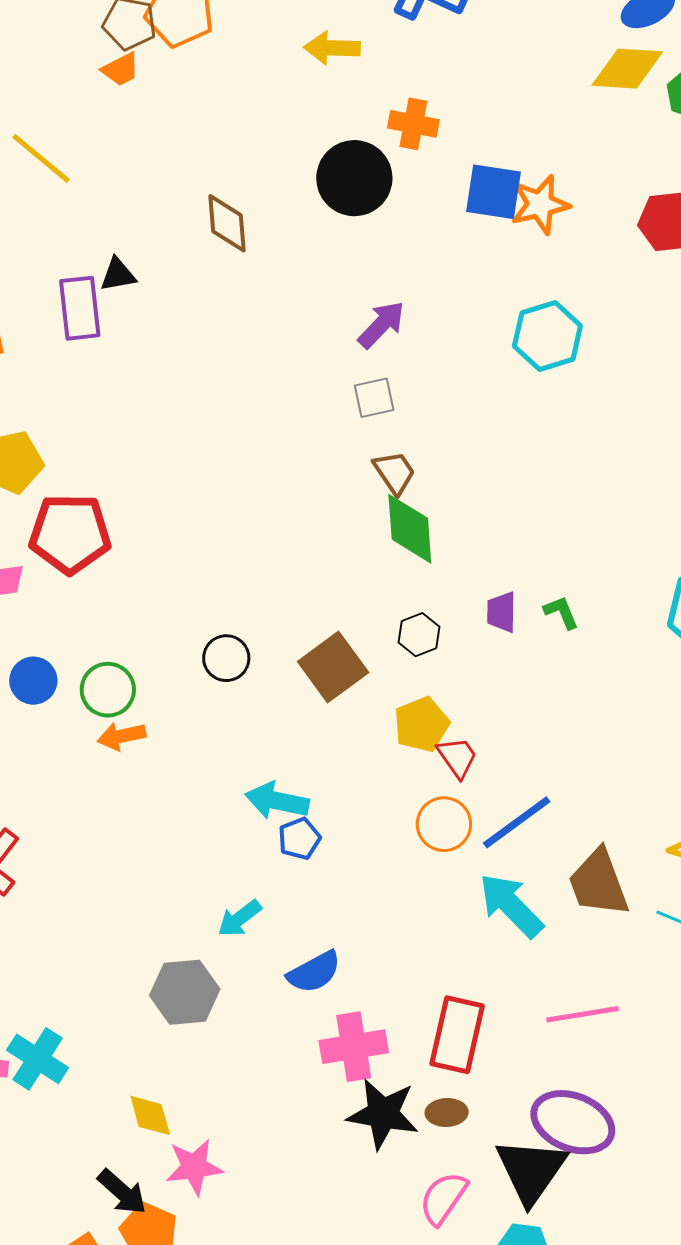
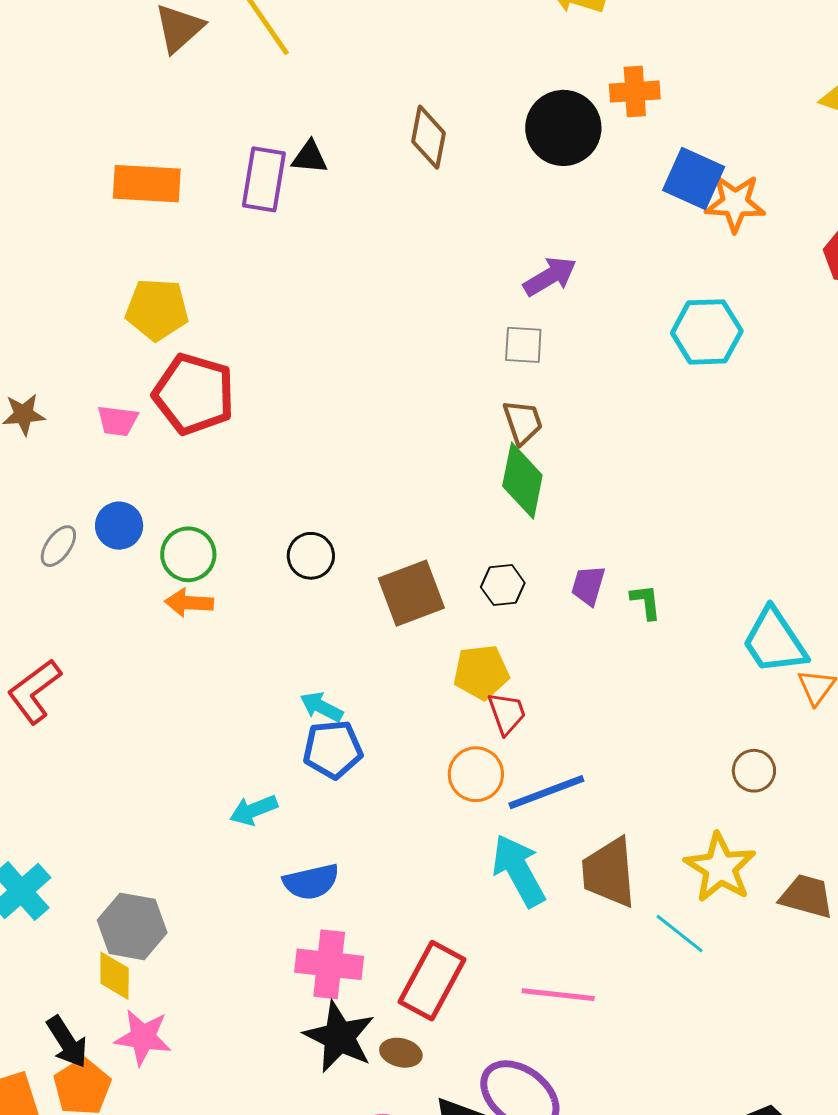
orange cross: (413, 124) -> (635, 92), turned -30
cyan arrow: (277, 801) -> (321, 707), size x0.7
blue pentagon: (299, 839) -> (333, 749), size x1.4
gray hexagon: (185, 992) -> (132, 926), moved

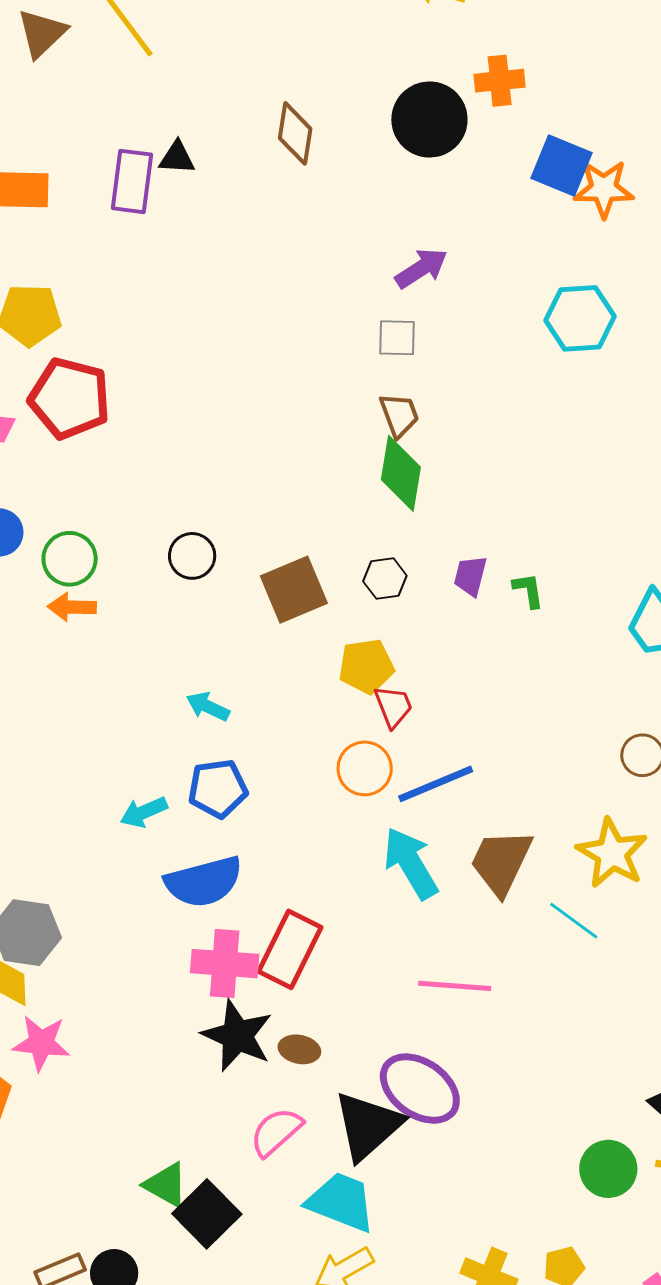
blue pentagon: (333, 749) -> (218, 789), moved
brown trapezoid: (609, 872) -> (501, 862), turned 32
blue semicircle: (311, 882) -> (204, 882), size x1.4
red rectangle: (432, 981) -> (290, 949), moved

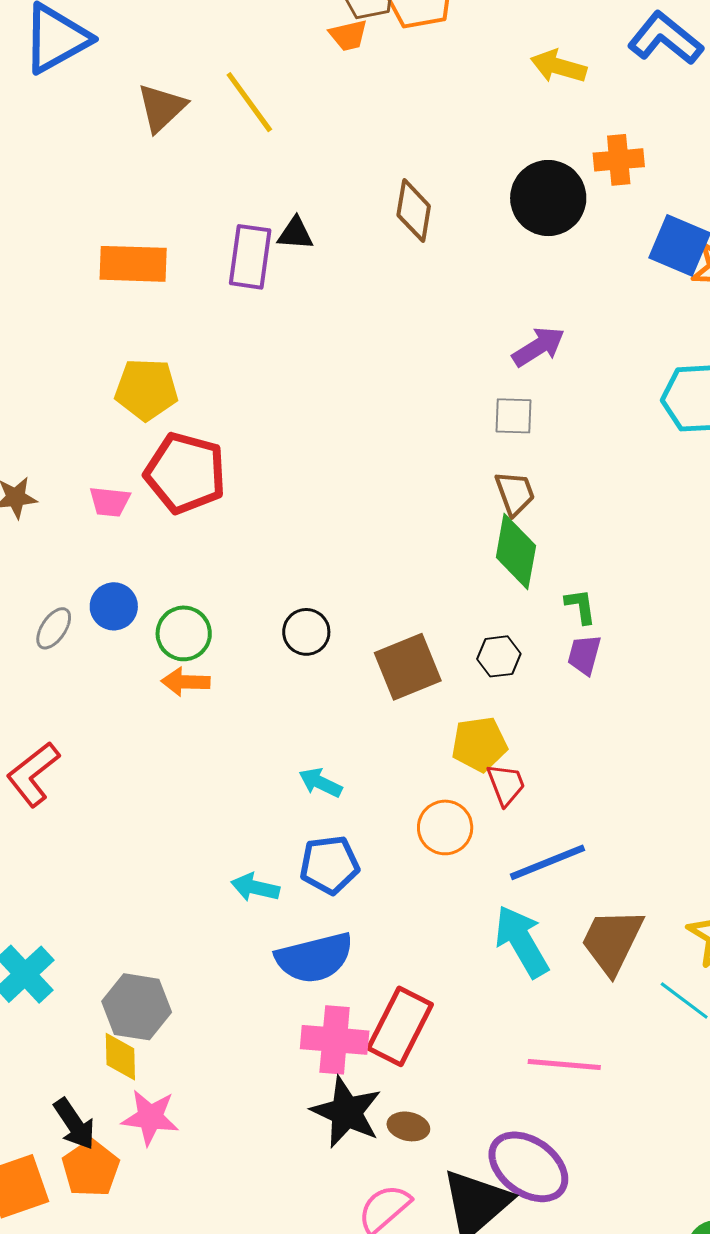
green L-shape: (528, 590) -> (580, 606), moved
orange circle: (365, 768) -> (445, 827), moved
cyan arrow: (144, 812) -> (255, 887), turned 36

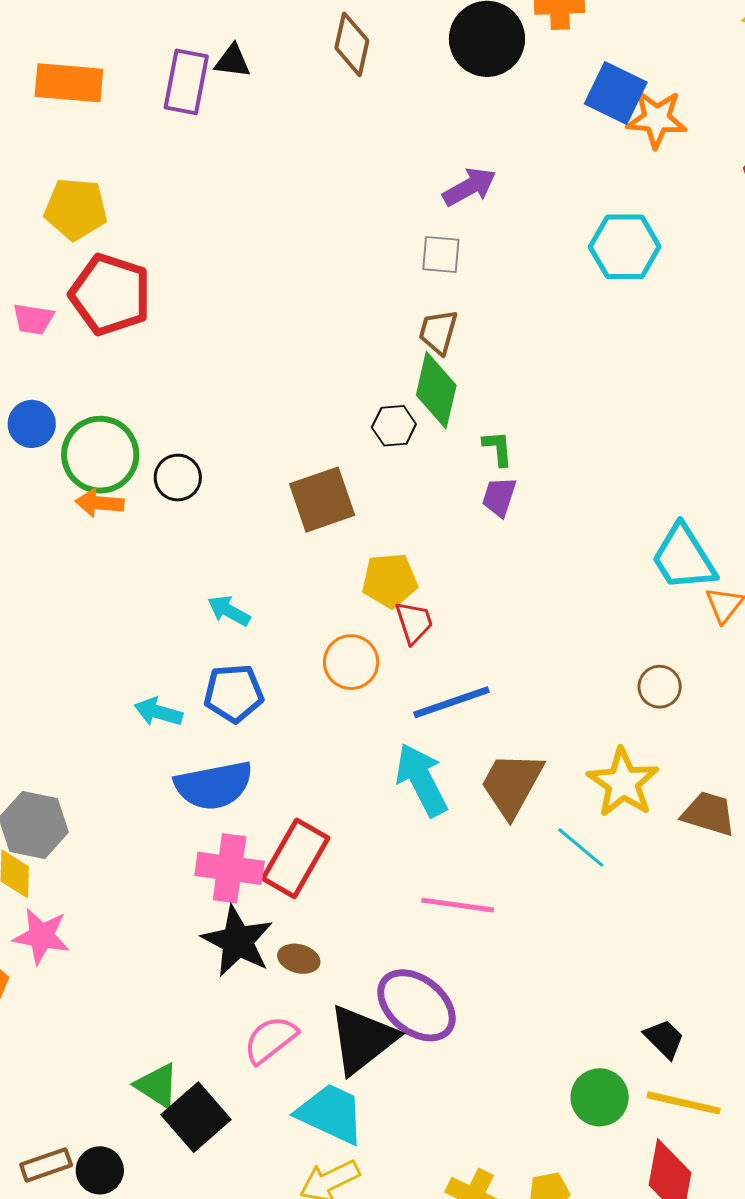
brown trapezoid: (515, 493) -> (438, 332), turned -147
black circle: (306, 632) -> (178, 478), moved
green circle: (184, 633) -> (100, 455), size x1.4
black hexagon: (499, 656) -> (394, 426), moved

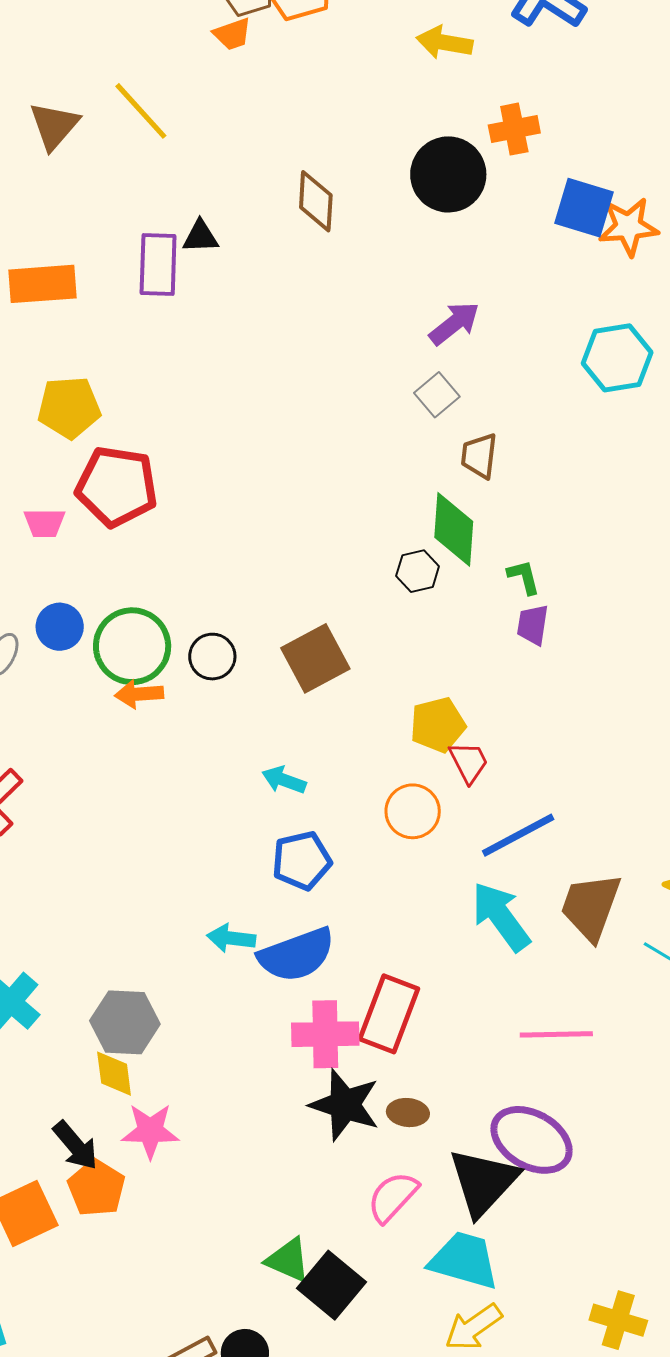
gray square: (441, 255) -> (437, 395), turned -36
brown trapezoid: (438, 332) -> (479, 456), moved
brown square: (322, 500) -> (315, 658), moved
cyan arrow: (158, 712) -> (231, 938), moved

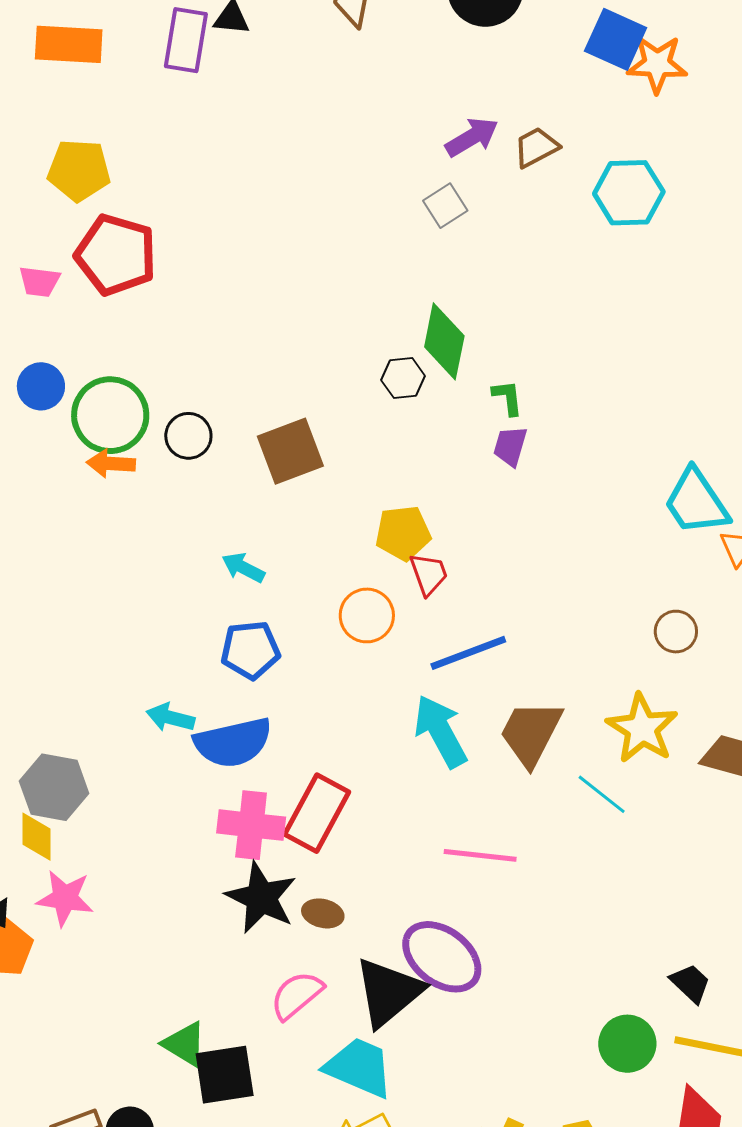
brown trapezoid: (479, 456) -> (536, 147), moved, turned 48
black square: (332, 1285) -> (225, 1075), turned 34

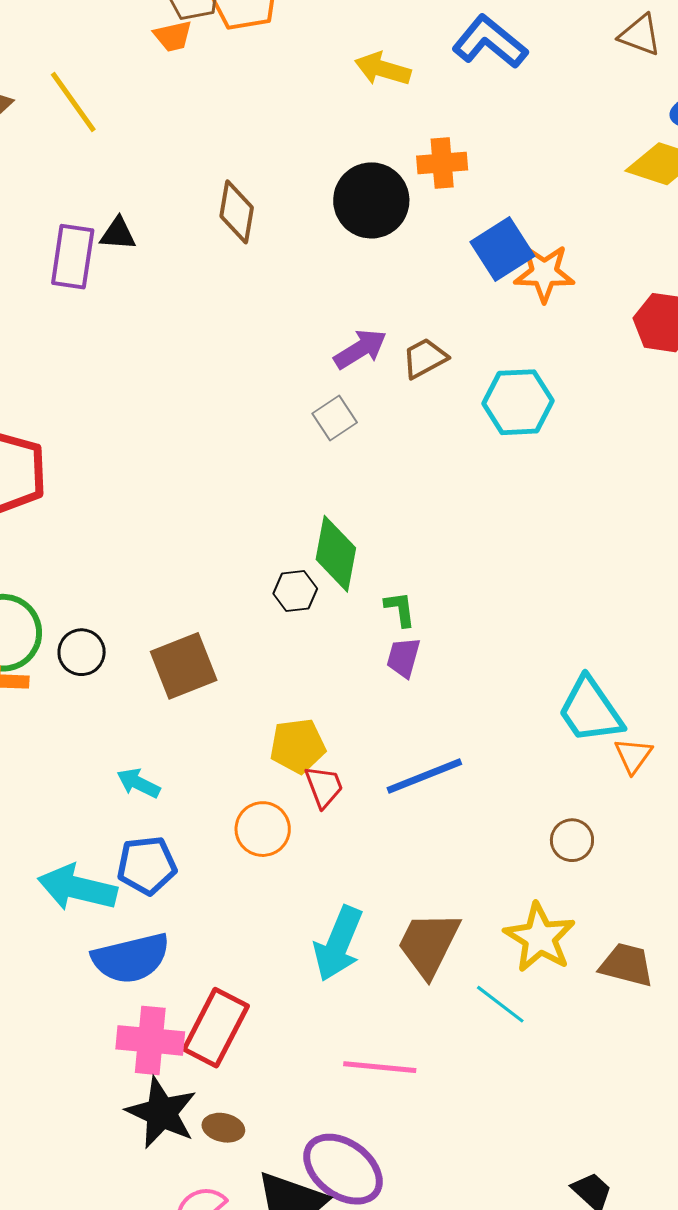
blue square: (616, 39) -> (502, 249), turned 34
blue line: (468, 653) -> (424, 776), moved
cyan arrow: (170, 718) -> (77, 888), moved, size x1.6
cyan arrow: (441, 731) -> (338, 944), turned -128

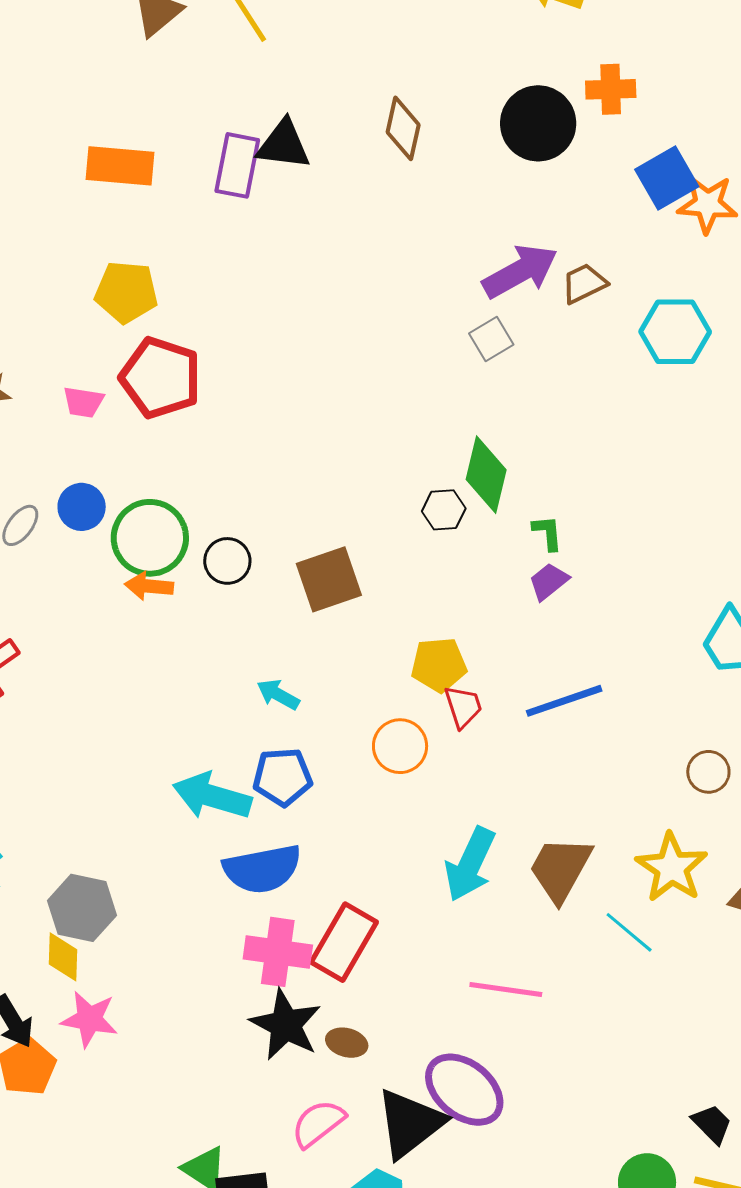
black triangle: (118, 234) -> (284, 145), size x1.5
purple arrow: (360, 349) -> (520, 271), size x1.4
purple trapezoid: (403, 658) -> (549, 581), turned 33

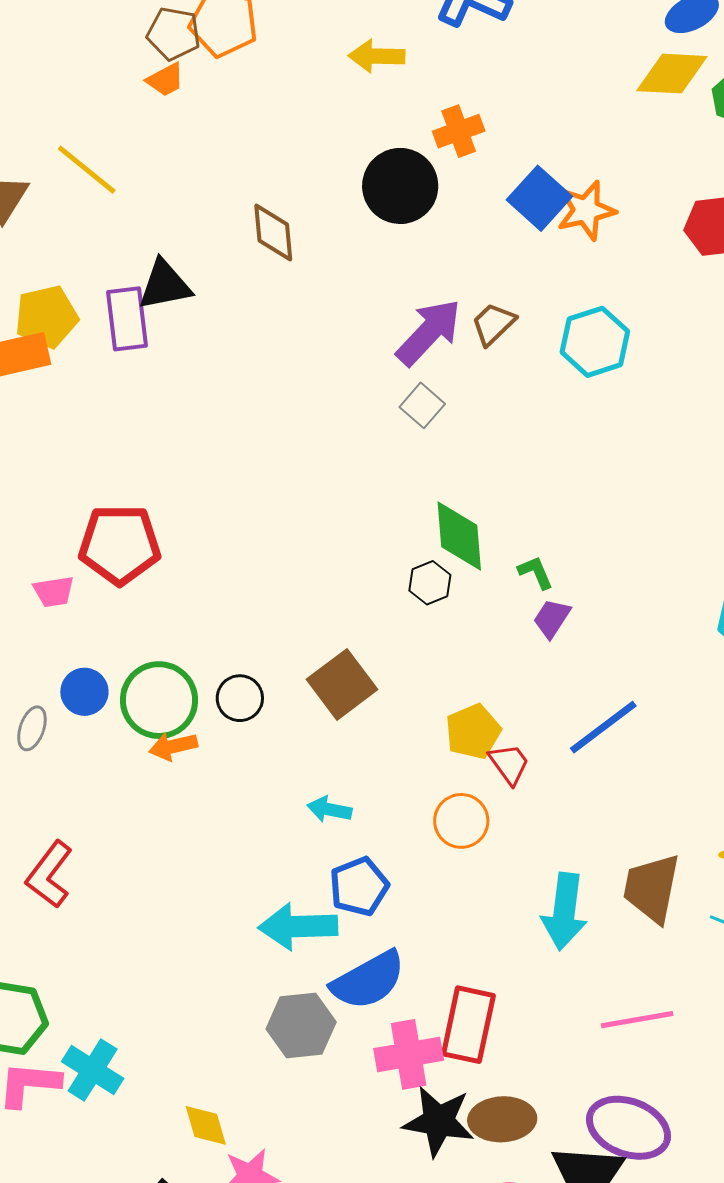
yellow pentagon: (126, 292) -> (46, 317), moved
gray hexagon: (82, 908) -> (301, 1026), moved
brown ellipse: (347, 1043) -> (502, 1119), size x1.6

